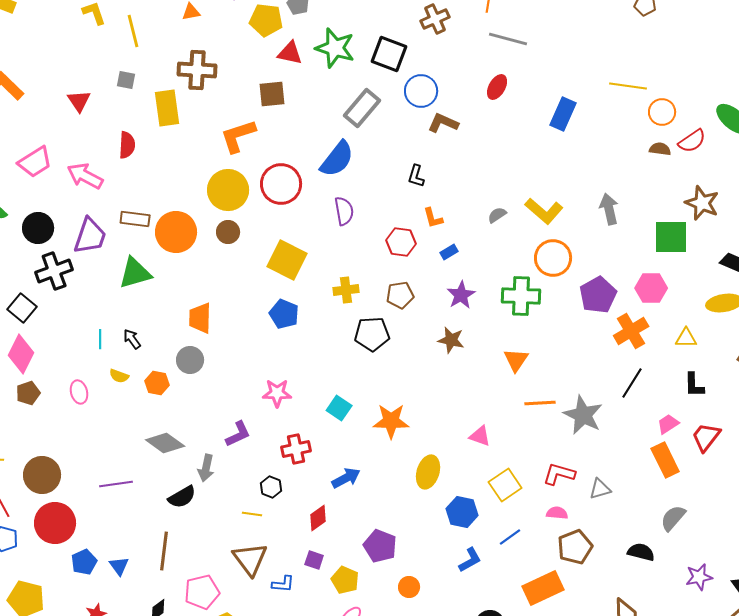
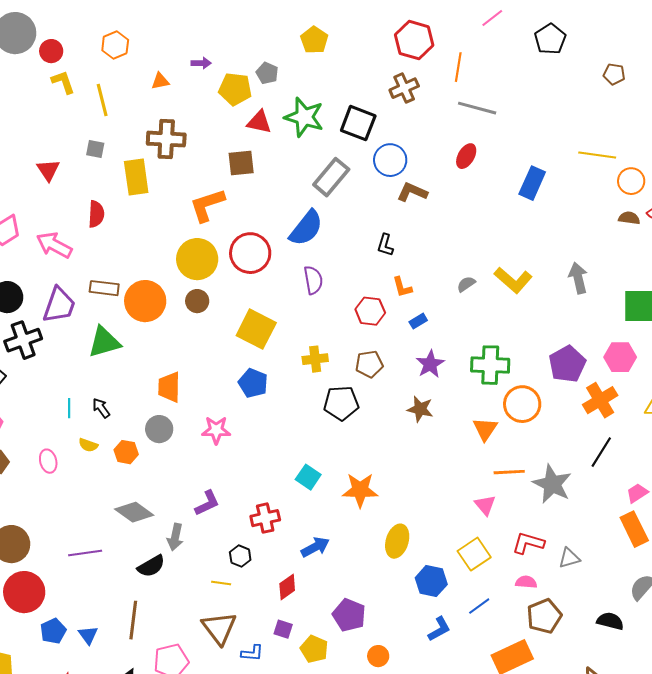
orange circle: (553, 258) -> (522, 404), moved
pink star: (277, 393) -> (216, 430), moved
pink triangle: (480, 436) -> (485, 505), moved, turned 30

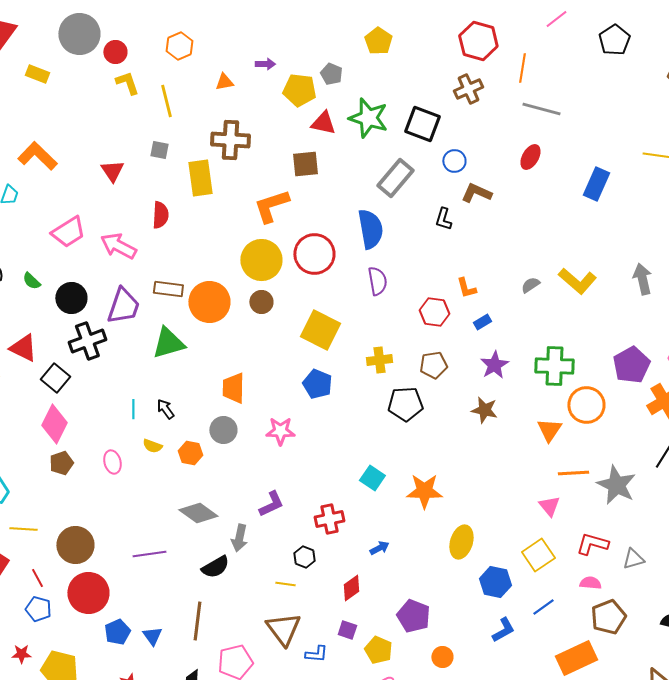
blue circle: (390, 160) -> (454, 161), size x0.7
blue semicircle: (306, 228) -> (370, 229), turned -48
black L-shape: (385, 245) -> (443, 219), moved
blue arrow: (315, 547) -> (379, 548), size x0.7

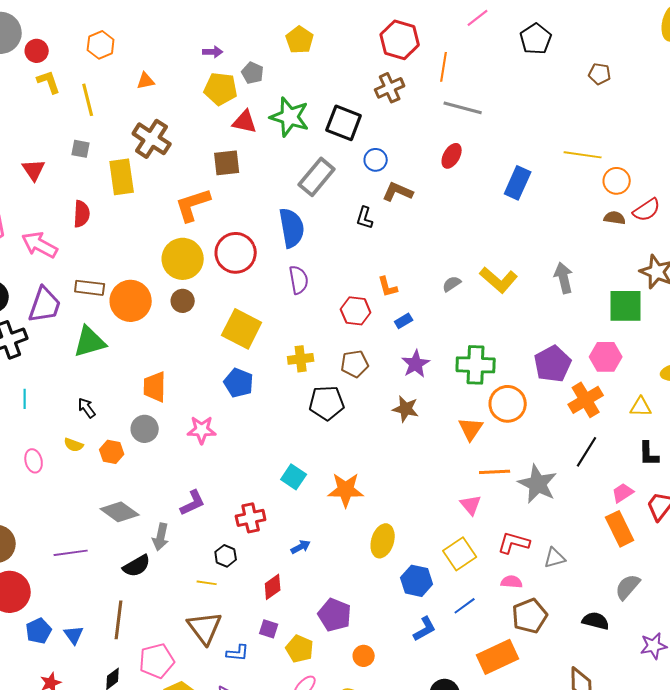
purple arrow: (265, 64) -> (213, 52), moved
brown cross: (230, 140) -> (152, 139), turned 30
cyan line: (133, 409) -> (25, 399), moved

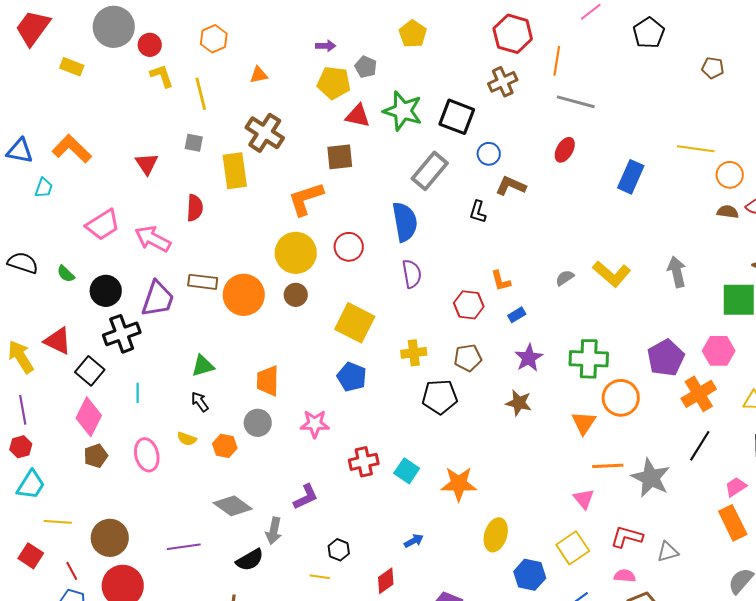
red circle: (236, 253) -> (349, 247), size x0.7
green triangle: (90, 342) -> (203, 366), moved, size x0.7
pink ellipse: (34, 461) -> (147, 455), size x1.4
red cross: (251, 518) -> (364, 462), moved

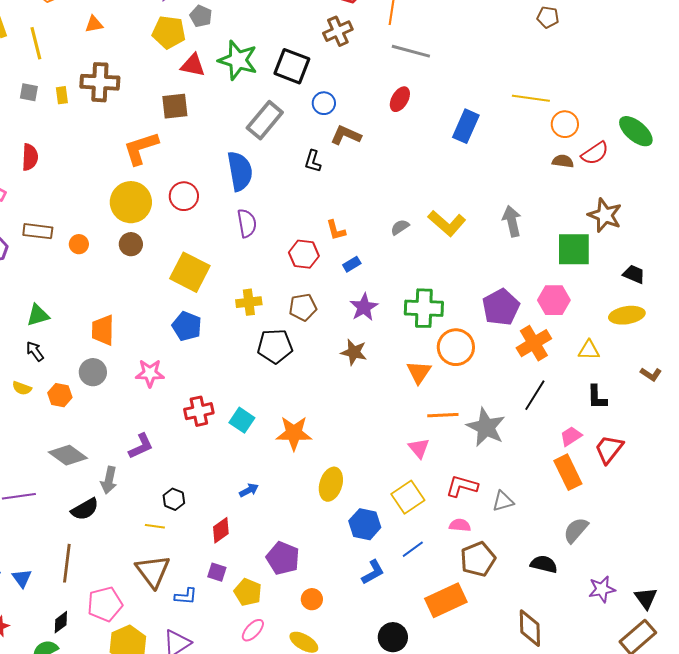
brown cross: (265, 133) -> (100, 82), turned -30
yellow rectangle: (235, 171) -> (62, 95), moved, size x0.5
orange circle: (244, 295) -> (79, 244), size x0.5

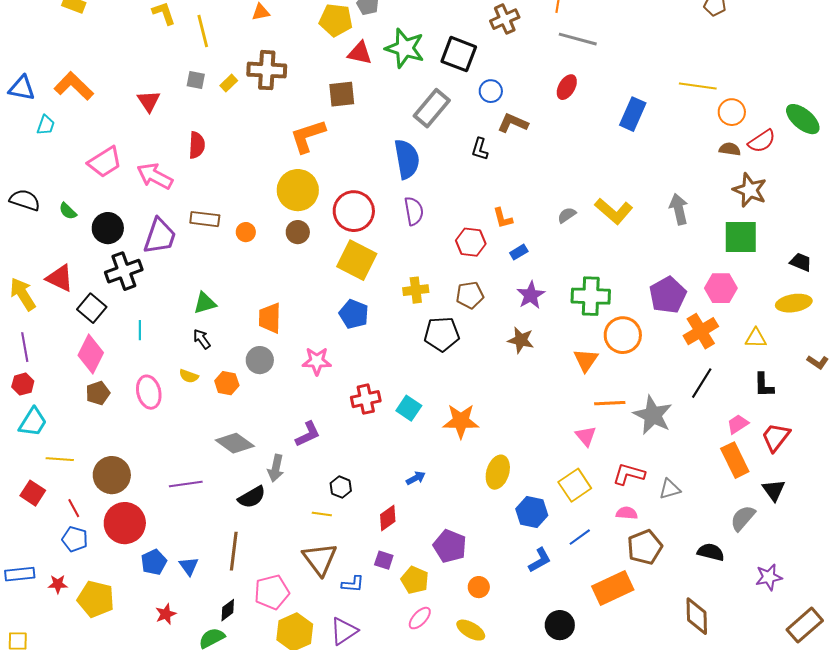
yellow rectangle: (62, 95) -> (229, 83), turned 54
red circle: (184, 196) -> (354, 211), moved, size x1.4
brown star: (605, 215) -> (750, 190), moved
black triangle: (646, 598) -> (774, 490), moved

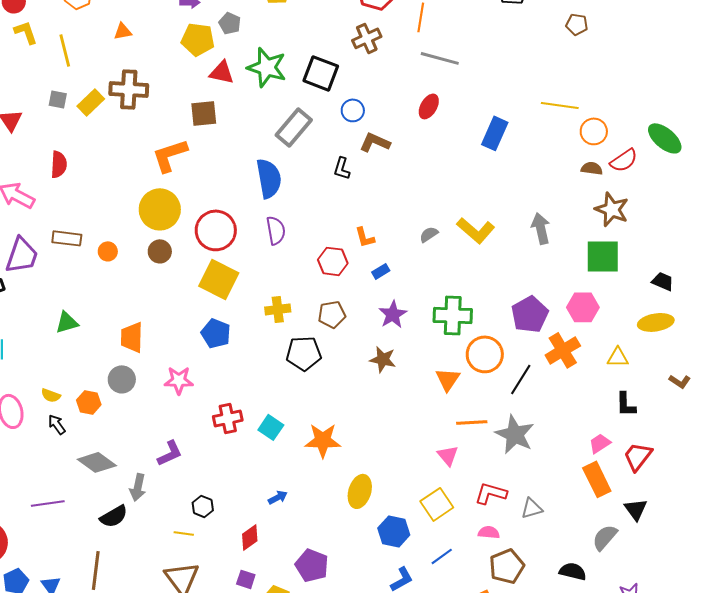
yellow rectangle: (229, 83) -> (91, 102), size x1.5
black arrow: (202, 339) -> (57, 424), moved
black line: (702, 383) -> (521, 379), moved

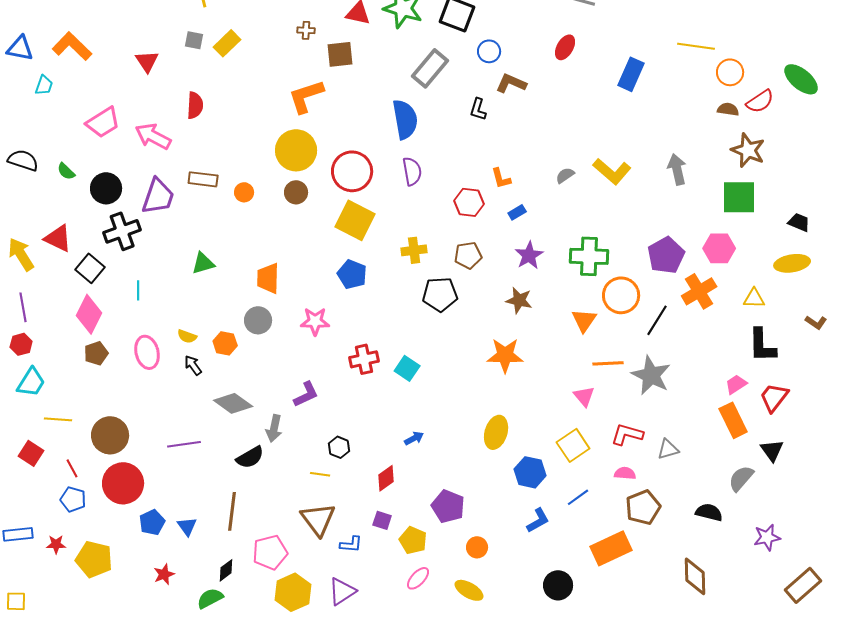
brown cross: (129, 89) -> (306, 30), moved, size x0.5
black L-shape: (626, 404) -> (762, 345), size x1.4
orange star: (323, 440) -> (505, 355), moved

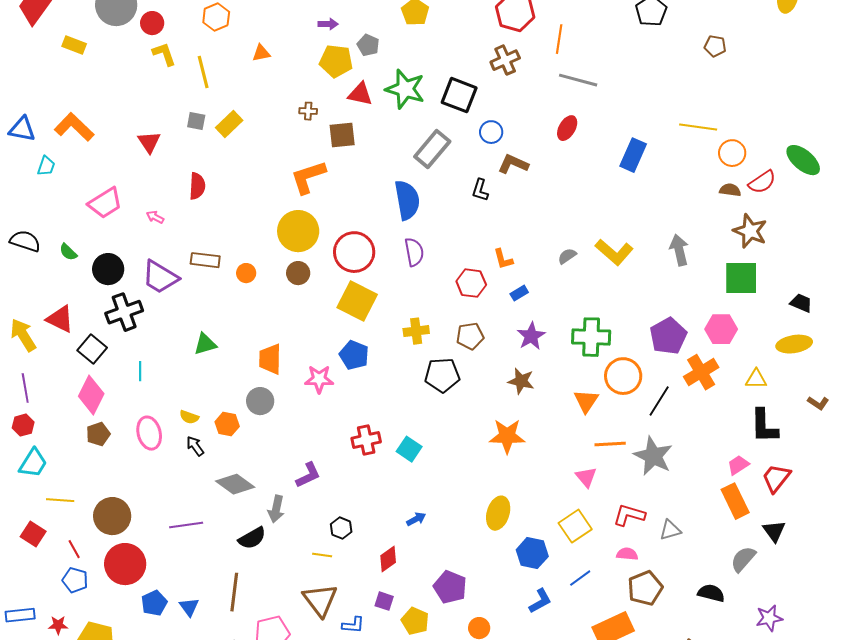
pink arrow: (153, 136) -> (155, 217), size x0.5
purple trapezoid: (158, 196) -> (160, 277), turned 102
pink star: (315, 321) -> (319, 379), moved

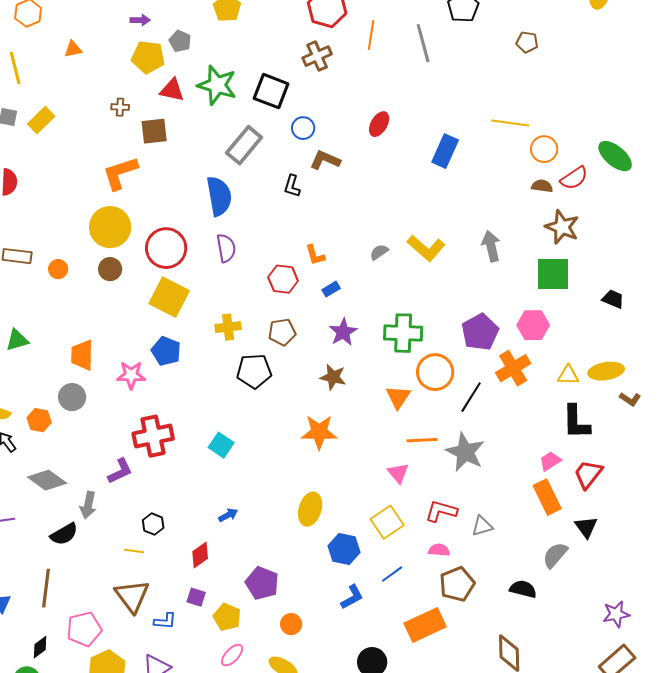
gray line: (578, 80) -> (423, 43), moved, turned 60
yellow ellipse: (794, 344) -> (606, 371), moved
red cross: (366, 440) -> (153, 436), moved, size x1.4
purple star: (769, 618) -> (616, 614), moved

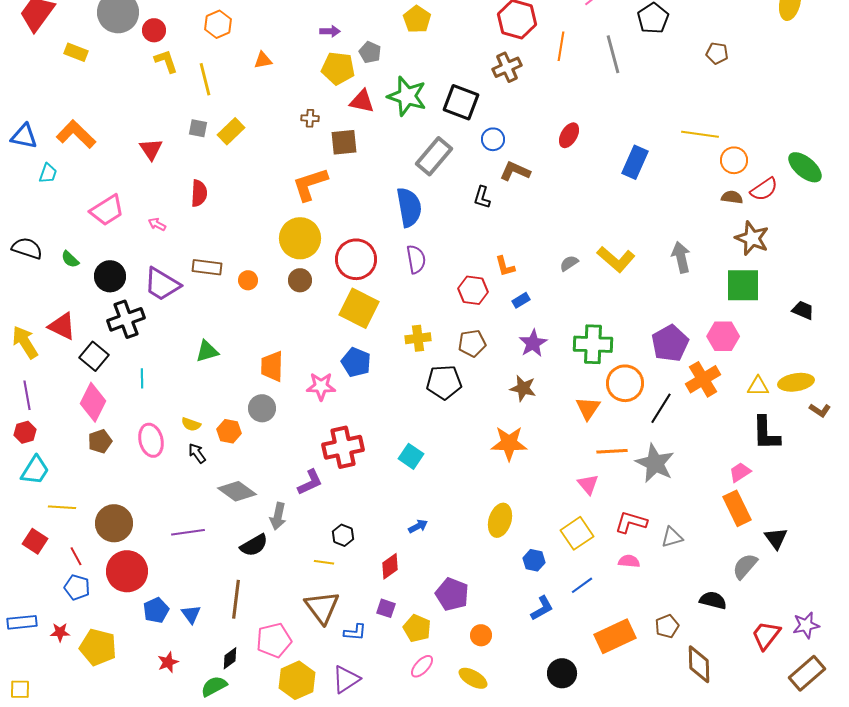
red trapezoid: (588, 474) -> (766, 635), moved
blue hexagon: (344, 549) -> (534, 560), size x0.7
brown pentagon: (457, 584) -> (667, 626), moved, size x0.7

